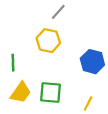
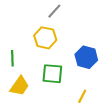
green square: (51, 92) -> (52, 74), moved

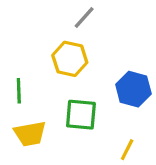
yellow trapezoid: (20, 86) -> (30, 134), turned 45

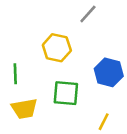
gray line: (84, 17) -> (88, 14), moved

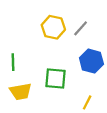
gray line: (88, 14) -> (81, 28), moved
yellow hexagon: (57, 48) -> (53, 27), moved

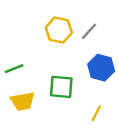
green line: (13, 62) -> (14, 69), turned 70

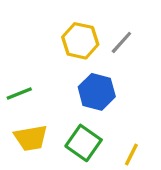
blue hexagon: (101, 68) -> (97, 92), moved
green square: (61, 87) -> (84, 143), moved, turned 30

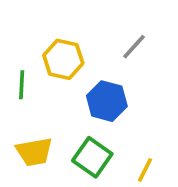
yellow hexagon: (80, 41) -> (63, 59), moved
green line: (19, 94) -> (22, 85), moved, turned -65

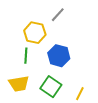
gray line: (134, 47) -> (58, 15), moved
green line: (22, 85) -> (26, 56), moved

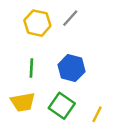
yellow hexagon: (35, 33) -> (37, 23), moved

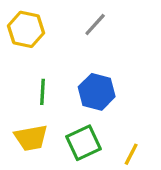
yellow hexagon: (37, 23) -> (26, 29), moved
green square: (62, 106) -> (84, 143), turned 30

